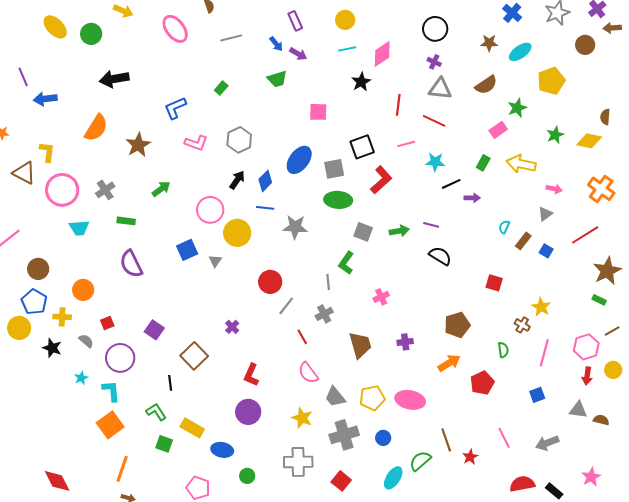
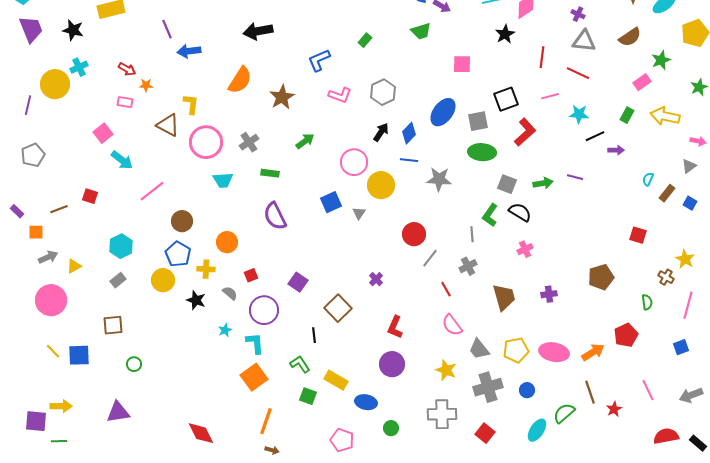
black semicircle: (440, 256) -> (520, 212), moved
orange arrow: (449, 363) -> (593, 352), moved

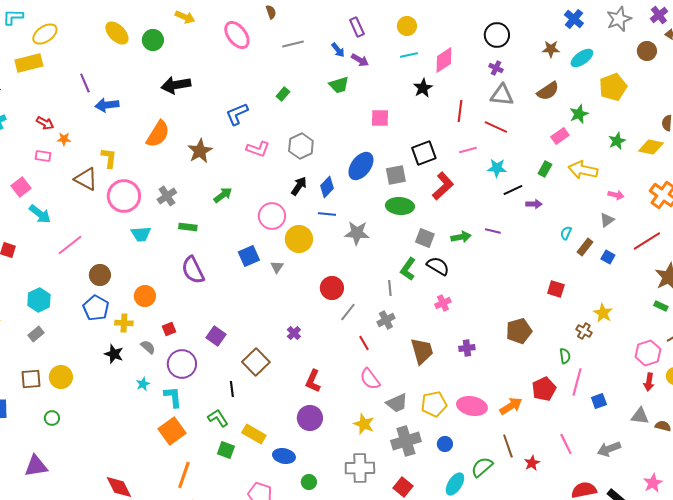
yellow circle: (163, 280) -> (61, 377), moved
pink line: (688, 305) -> (577, 382), moved
gray trapezoid: (479, 349) -> (397, 403), turned -75

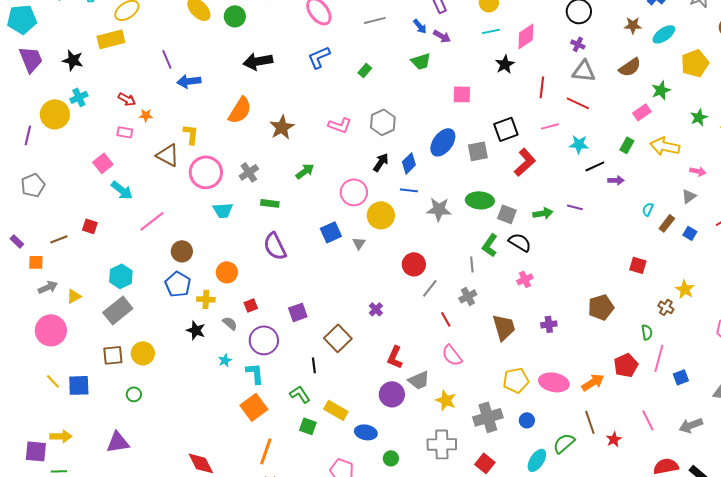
blue L-shape: (237, 114) -> (319, 57), moved
green ellipse: (400, 206) -> (480, 200), moved
gray rectangle: (36, 334) -> (118, 310), size x1.8
purple square: (216, 336) -> (298, 312), turned 36
gray trapezoid: (397, 403) -> (419, 380), moved

